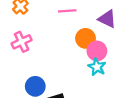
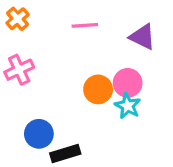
orange circle: (85, 38) -> (98, 89), moved

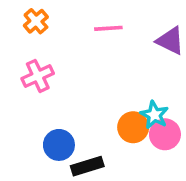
pink circle: (128, 83) -> (165, 134), moved
orange circle: (98, 89) -> (133, 127), moved

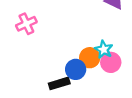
blue circle: (59, 145) -> (76, 69), moved

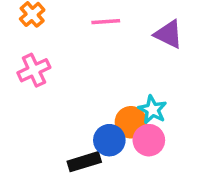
pink circle: (111, 62) -> (149, 140), moved

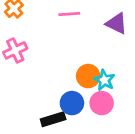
orange circle: (131, 122) -> (88, 76), moved

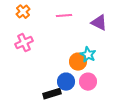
cyan star: (104, 80) -> (88, 55), moved

